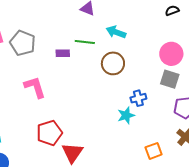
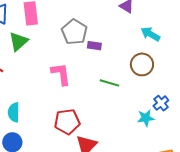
green line: (85, 42) -> (109, 83), moved
gray pentagon: (23, 43) -> (74, 32), moved
blue cross: (138, 98) -> (161, 103), turned -35

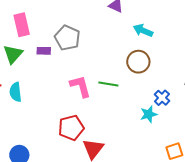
purple rectangle: (94, 46) -> (44, 51), moved
pink L-shape: (61, 74) -> (80, 86), moved
cyan semicircle: (14, 112) -> (16, 92), moved

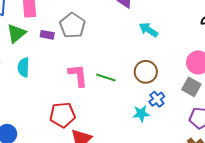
brown circle: (138, 62) -> (146, 72), moved
cyan semicircle: (16, 92) -> (24, 67), moved

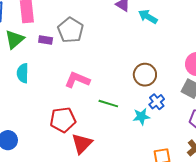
cyan arrow: (148, 30) -> (148, 17), moved
pink L-shape: (78, 75) -> (77, 80), turned -60
green line: (106, 77) -> (108, 104), moved

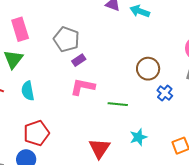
purple rectangle: (46, 40) -> (79, 60), moved, turned -32
cyan star: (141, 116) -> (138, 137), moved
red pentagon: (63, 120) -> (36, 133), moved

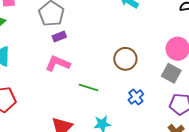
blue cross: (165, 93) -> (136, 97), moved

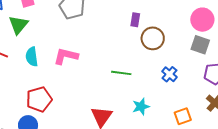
purple rectangle: (59, 37) -> (135, 20), moved, turned -48
pink L-shape: (58, 63) -> (66, 56), moved

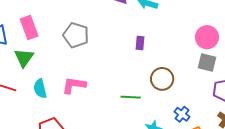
brown circle: (153, 38) -> (162, 79), moved
blue cross: (170, 74) -> (182, 114), moved

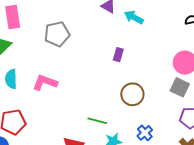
gray pentagon: (76, 35) -> (57, 34), turned 30
green line: (131, 97) -> (97, 121), moved

